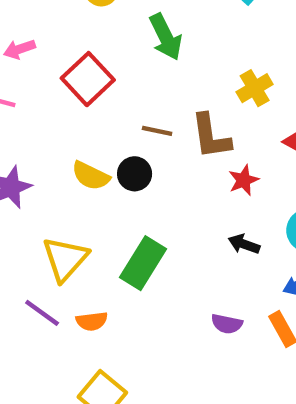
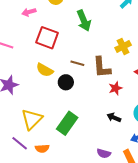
pink arrow: (19, 49) -> (29, 12), moved
red square: (88, 79) -> (47, 38), turned -30
yellow semicircle: (91, 176) -> (45, 70), moved

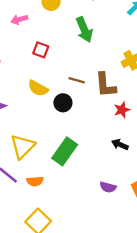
red square: (47, 38) -> (41, 50), size x0.6

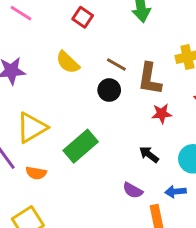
black circle: (63, 103) -> (109, 90), moved
purple semicircle: (108, 187) -> (133, 190), moved

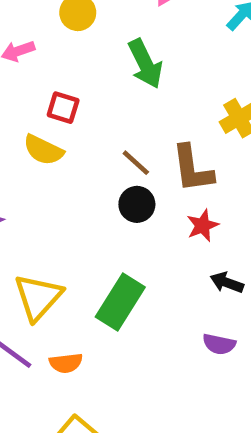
yellow semicircle: (68, 62) -> (43, 150), moved
brown line: (116, 64) -> (136, 163), turned 30
red star: (162, 114) -> (203, 225), moved

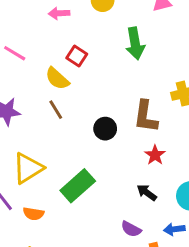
brown line: (136, 163) -> (56, 110), moved
red star: (203, 225) -> (155, 155), moved, turned -30

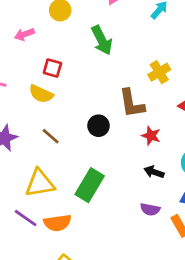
brown line: (56, 110) -> (51, 136), moved
yellow triangle: (28, 168) -> (40, 183), turned 40
orange semicircle: (33, 214) -> (57, 223), size x1.4

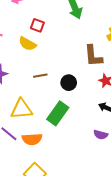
black circle: (98, 126) -> (69, 83), moved
brown line: (51, 136) -> (40, 76), moved, turned -56

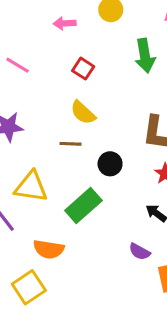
yellow semicircle: (27, 44) -> (83, 113), moved
orange semicircle: (32, 139) -> (49, 249), moved

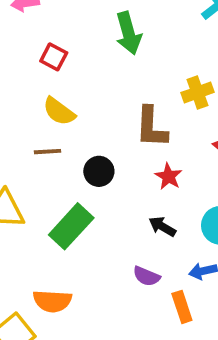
orange semicircle: (49, 249) -> (52, 301), moved

